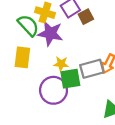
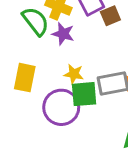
purple star: (50, 33) -> (63, 34), size x0.7
yellow rectangle: (22, 57) -> (25, 78), moved

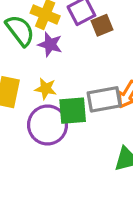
yellow star: (74, 74) -> (46, 89), moved

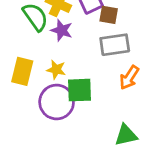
brown square: (102, 25) -> (109, 15), turned 30
gray rectangle: (104, 99) -> (115, 45), moved

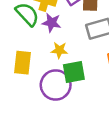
yellow star: (56, 70) -> (59, 50), moved

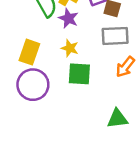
purple circle: (56, 85) -> (33, 85), moved

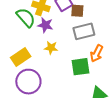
yellow rectangle: (29, 52) -> (21, 57), turned 48
green square: (79, 74) -> (81, 67), moved

